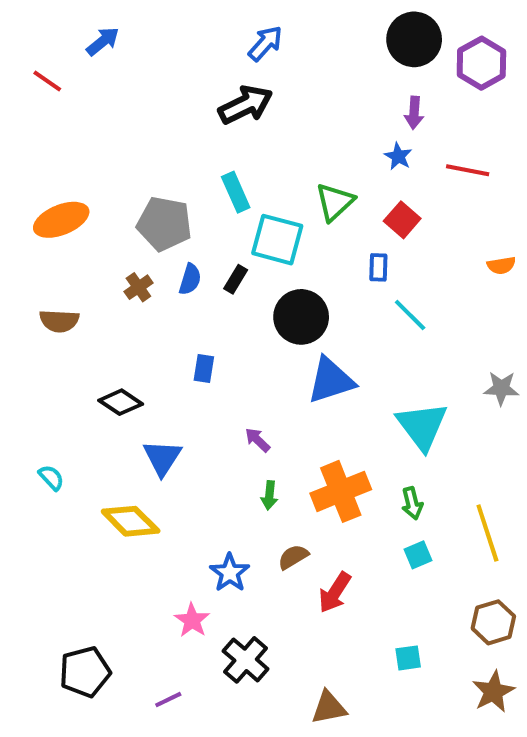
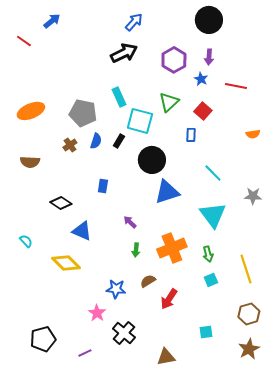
purple hexagon: (481, 63) -> (174, 60), moved
cyan line: (410, 315) -> (213, 173), moved
blue triangle: (162, 458) -> (82, 231), turned -40
blue star: (230, 573) -> (116, 289), turned -30

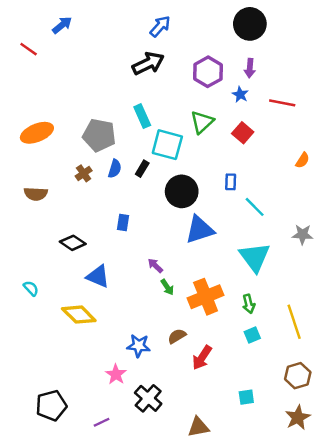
orange semicircle: (253, 134) -> (302, 160), turned -48
blue rectangle: (191, 135) -> (231, 182), moved
green arrow: (136, 250) -> (167, 287), moved, turned -40

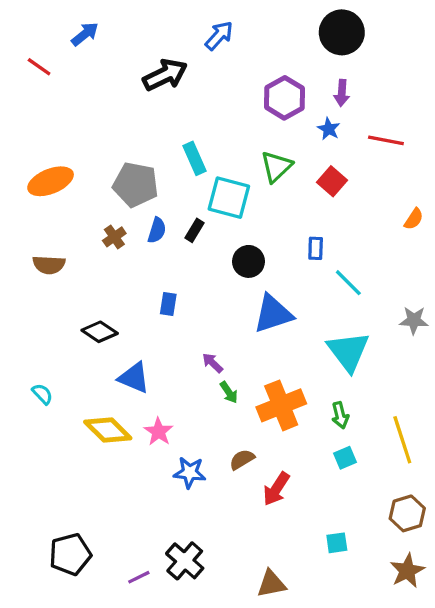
black arrow: (148, 63) -> (165, 75), moved
black circle: (182, 191) -> (249, 261), size x0.7
pink star: (116, 374) -> (159, 432), moved
black cross: (148, 398) -> (185, 561), moved

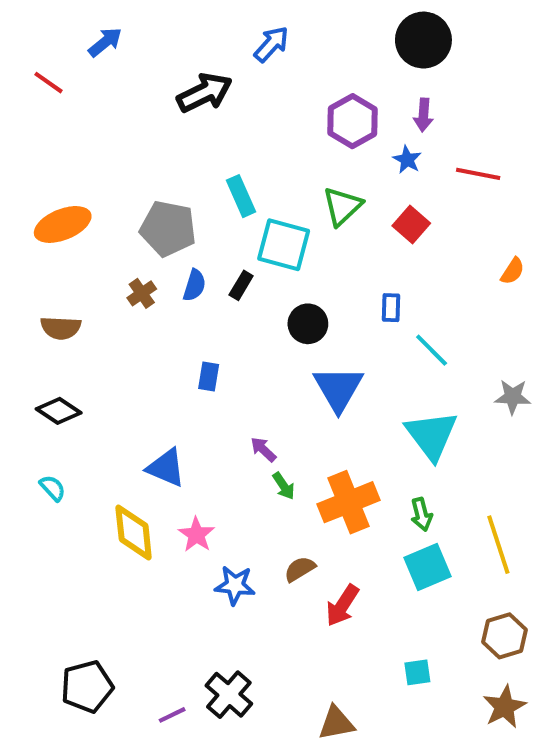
blue triangle: (273, 314) -> (338, 389), turned -42
black diamond: (100, 332) -> (59, 411), moved
yellow diamond: (108, 430) -> (134, 533), turned 39
cyan square: (345, 458) -> (427, 567), size x1.6

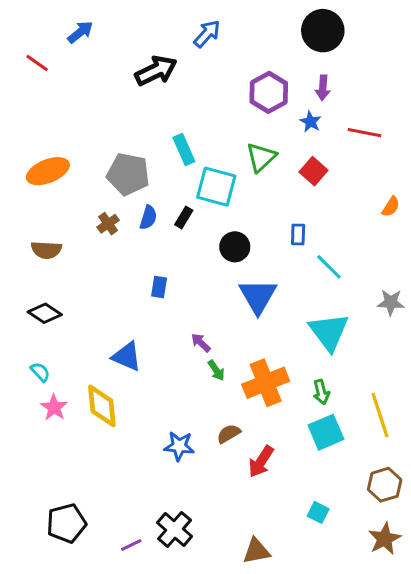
pink star: (196, 535) -> (54, 407), moved
cyan square: (417, 672) -> (318, 512), turned 35

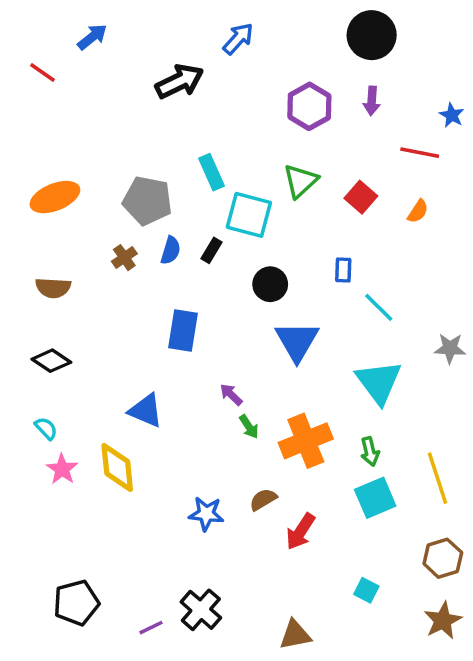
blue star: (310, 122) -> (452, 115), moved
orange semicircle: (391, 207) -> (418, 211), moved
blue rectangle: (159, 287) -> (183, 330), size x1.6

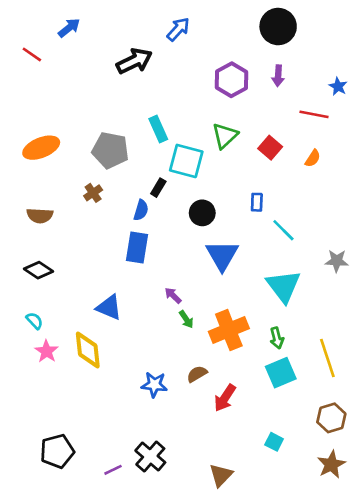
blue semicircle: (171, 250) -> (141, 210), moved
brown triangle: (295, 635) -> (221, 475), turned -35

